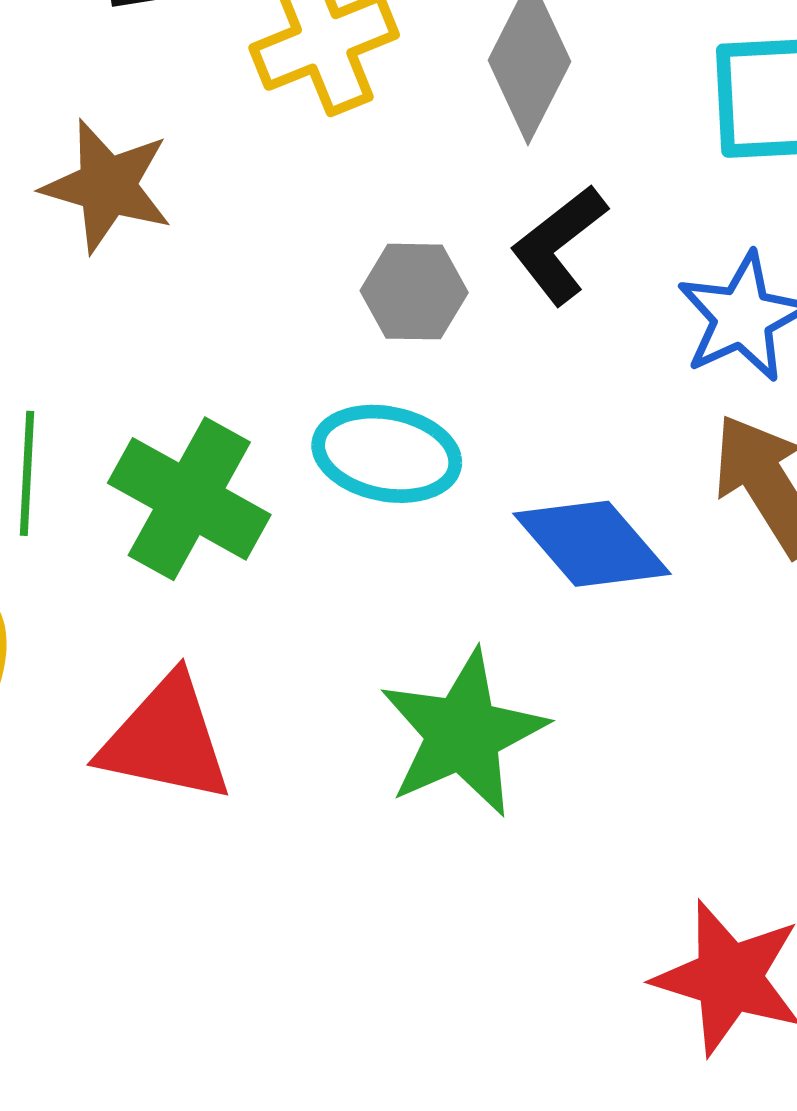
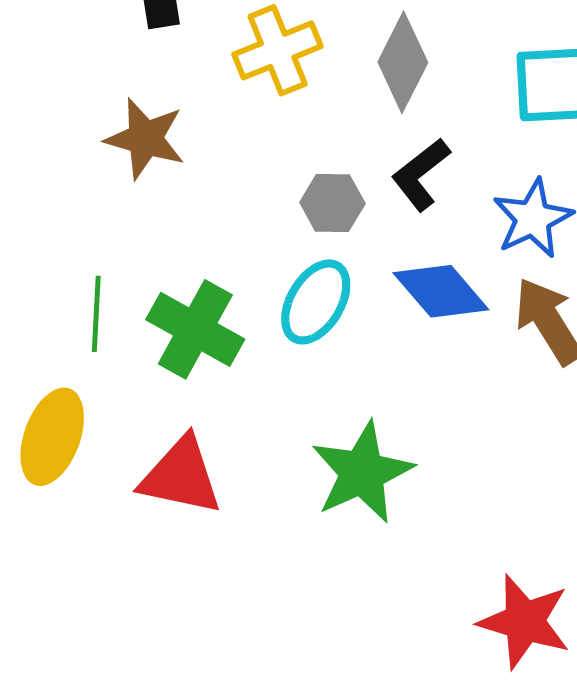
cyan ellipse: (387, 454) -> (316, 302), turned -70
blue diamond: (592, 544) -> (441, 291), moved

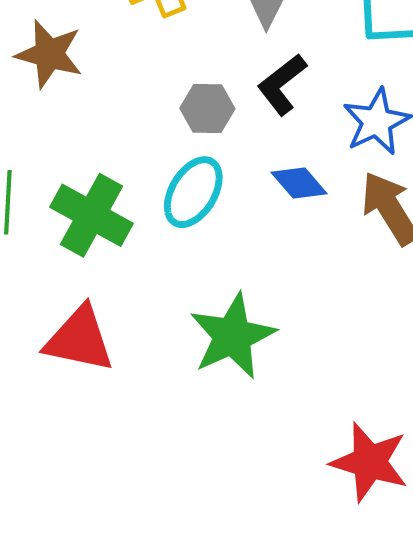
blue diamond: (441, 291) -> (299, 183), size x0.7

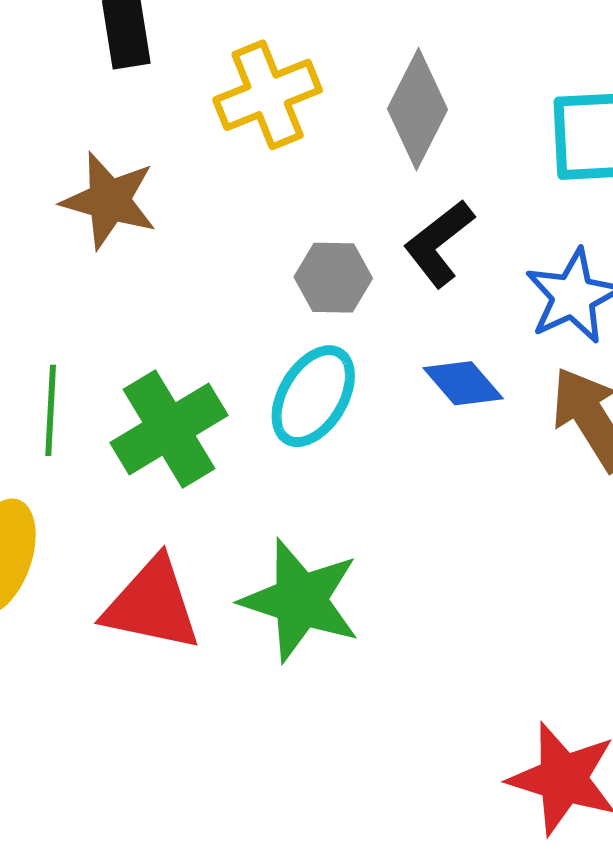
green cross: (92, 215) -> (169, 429), turned 30
green star: (233, 336) -> (300, 600), moved, turned -30

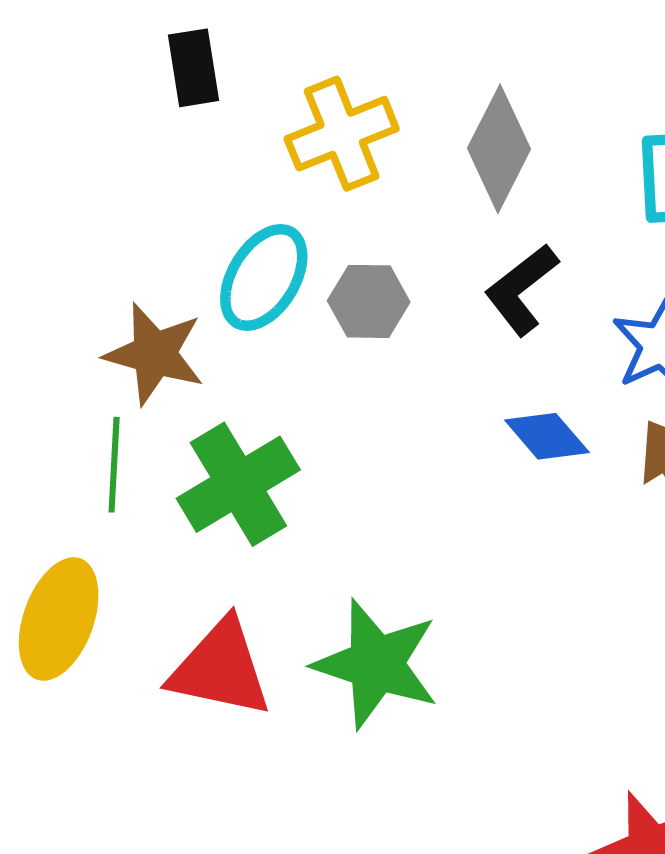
brown star: (109, 201) -> (154, 354), moved
gray hexagon: (333, 278) -> (369, 301), moved
cyan ellipse: (313, 396) -> (264, 277), moved

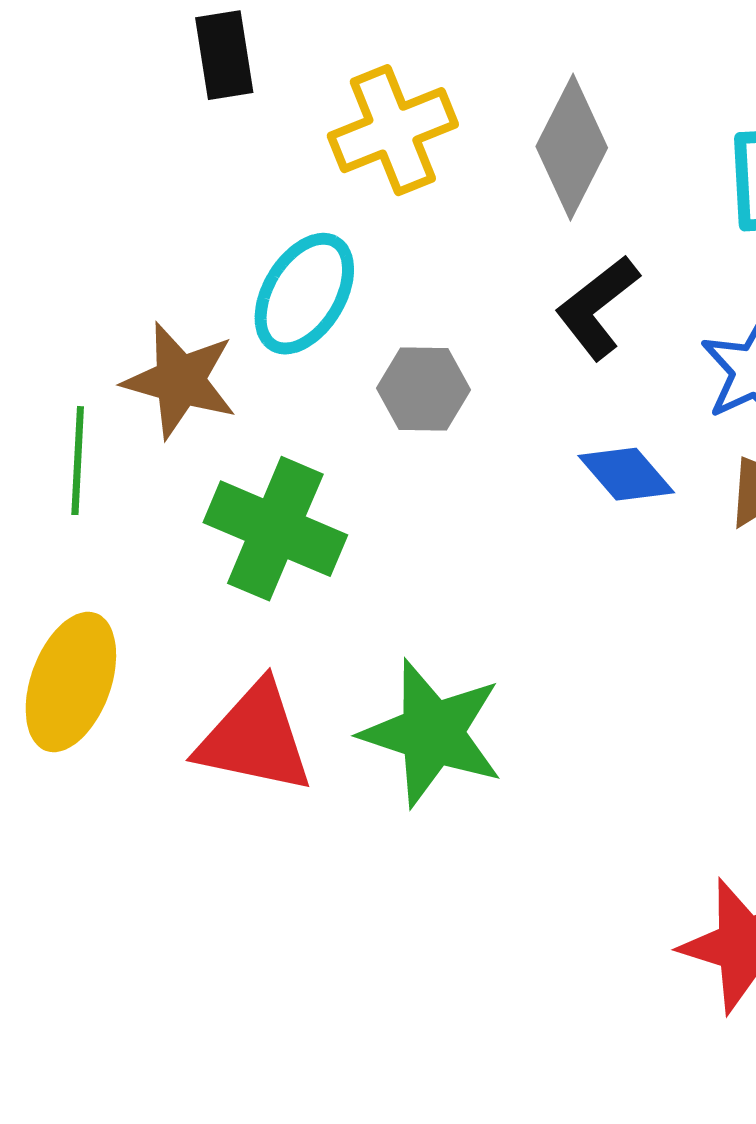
gray hexagon: (369, 301) -> (424, 389), moved
green line: (114, 465) -> (78, 461), moved
green cross: (238, 484) -> (275, 529), turned -36

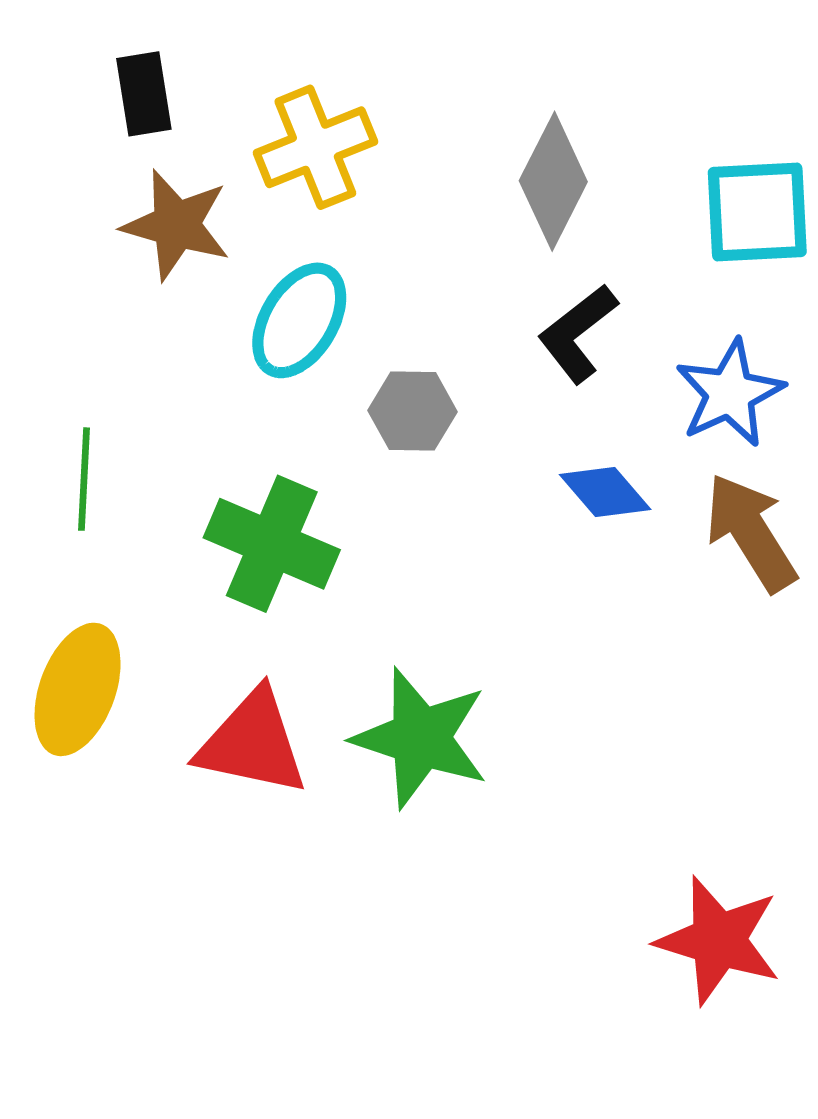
black rectangle: (224, 55) -> (144, 94), moved
yellow cross: (393, 130) -> (315, 147), moved
brown star: (180, 380) -> (176, 225), moved

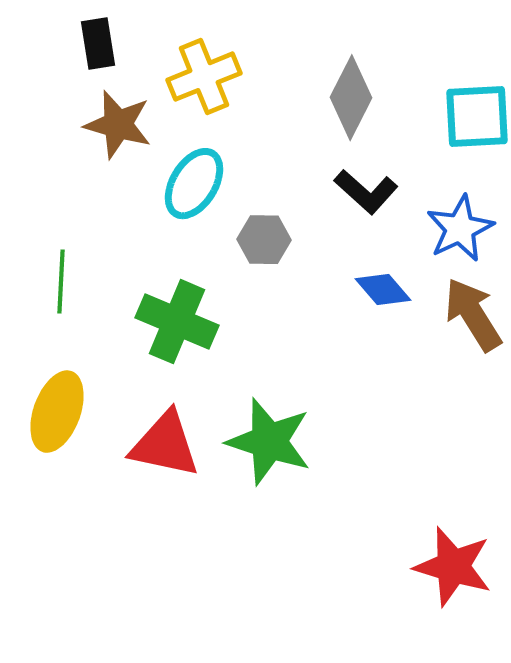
black L-shape: (578, 333) -> (366, 192), turned -100

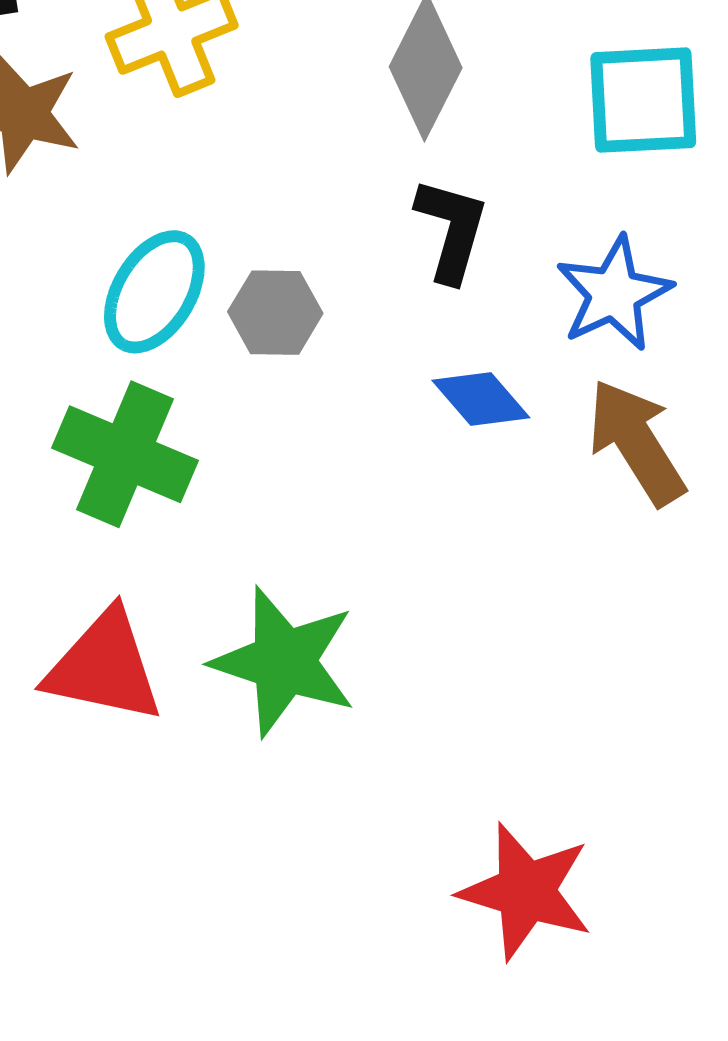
cyan ellipse: (194, 184) -> (154, 292), moved
black L-shape: (366, 192) -> (452, 230), turned -116
red star: (453, 567) -> (526, 891), moved

